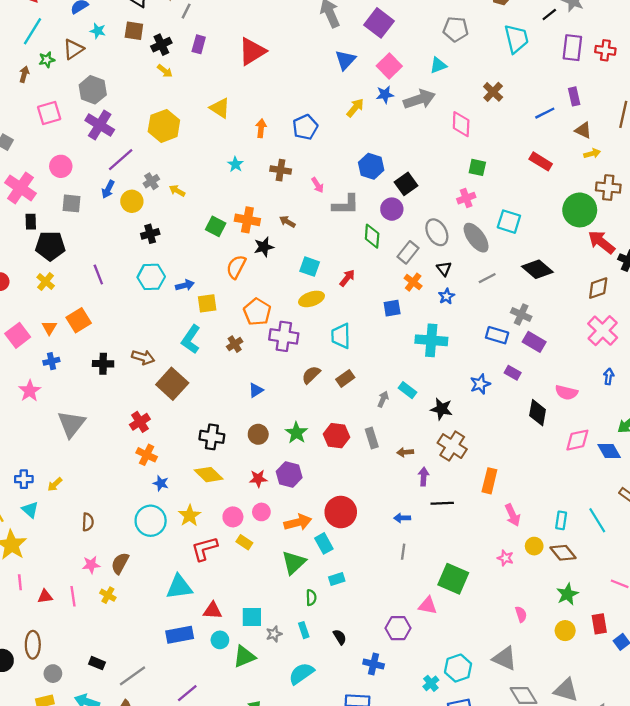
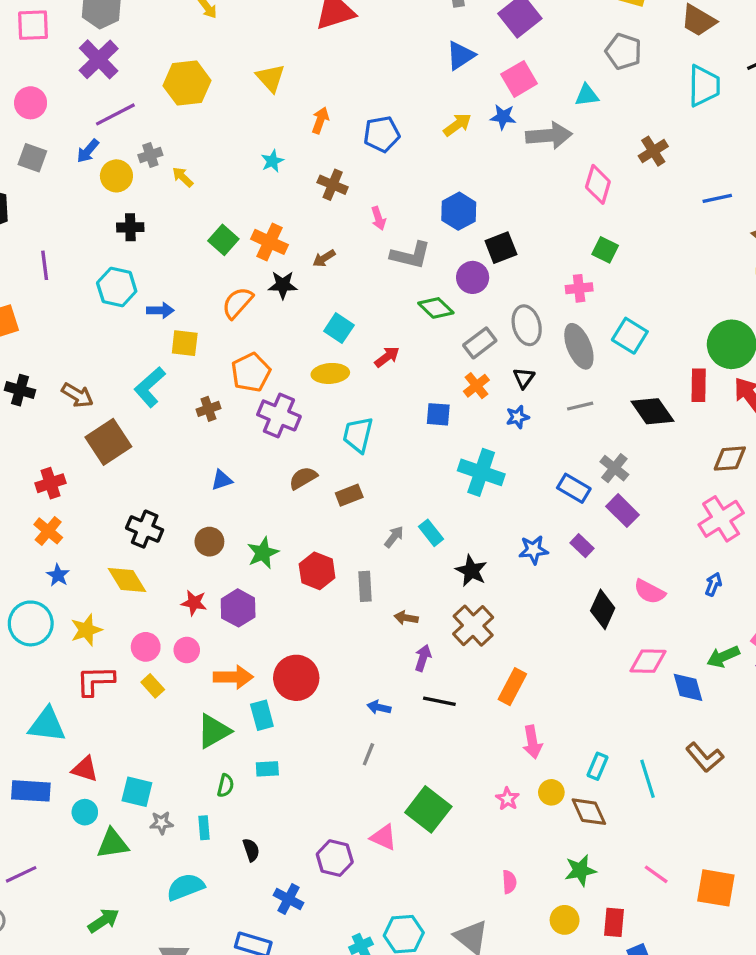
red rectangle: (541, 161) -> (699, 385), moved, turned 45
brown arrow: (287, 222) -> (324, 258), turned -77
green diamond: (372, 236) -> (436, 308), turned -65

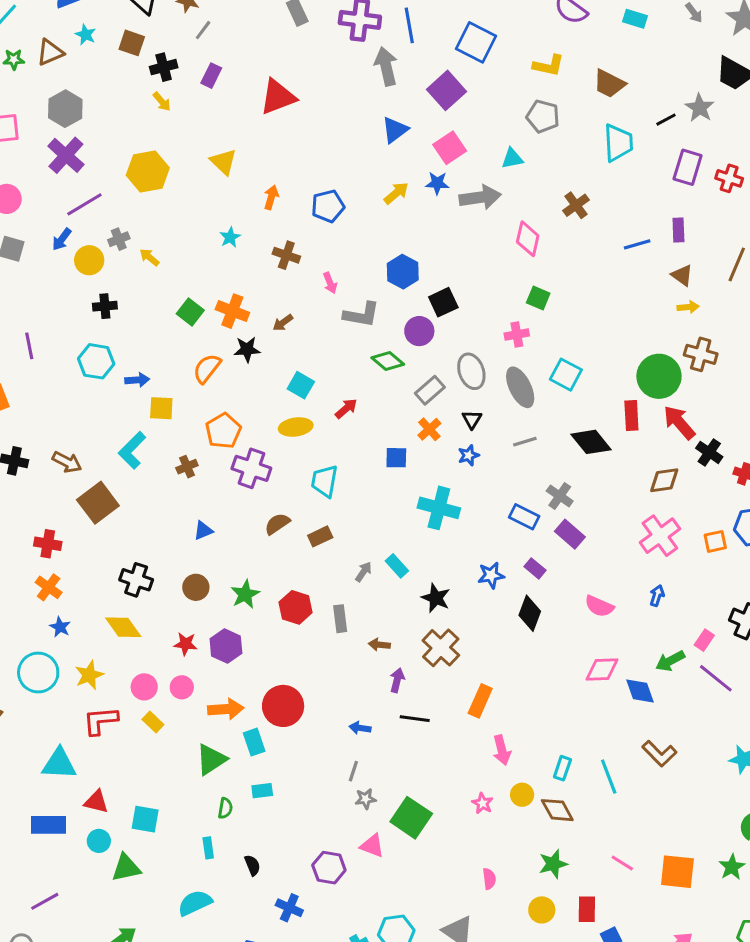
red cross: (51, 483) -> (48, 544), turned 32
black diamond: (603, 609) -> (530, 613), moved
gray star: (161, 823) -> (366, 799), moved

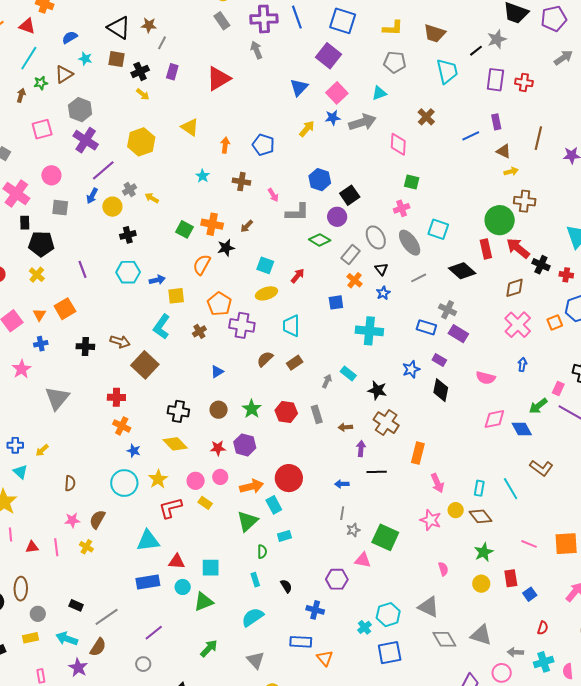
gray arrow: (386, 66) -> (256, 50), moved, size x0.7
gray star: (700, 108) -> (497, 39), turned 30
blue pentagon: (328, 206) -> (263, 145), turned -30
pink star: (483, 803) -> (431, 520), size x1.5

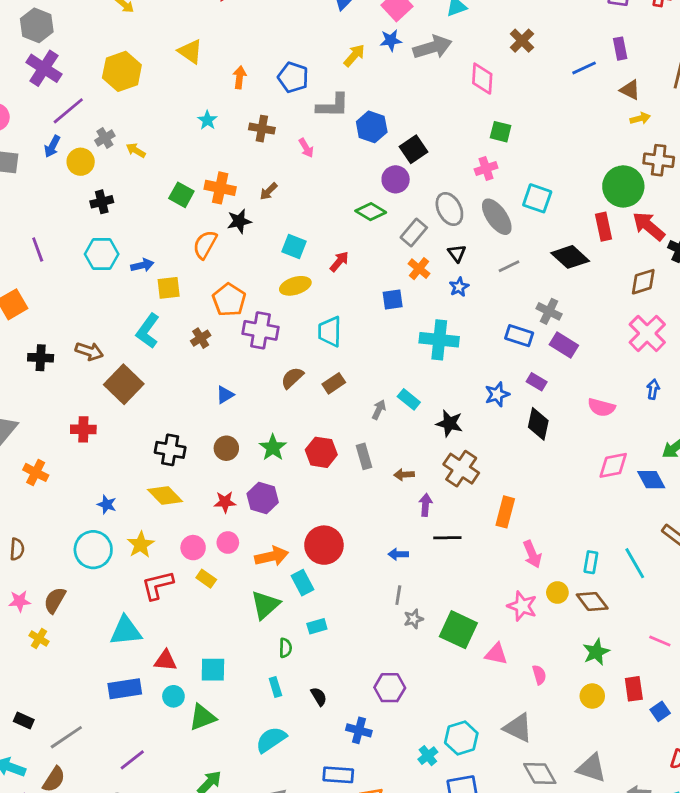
gray L-shape: (297, 212) -> (333, 106), moved
orange cross: (122, 426) -> (36, 472), moved
pink triangle: (363, 560) -> (496, 654), moved

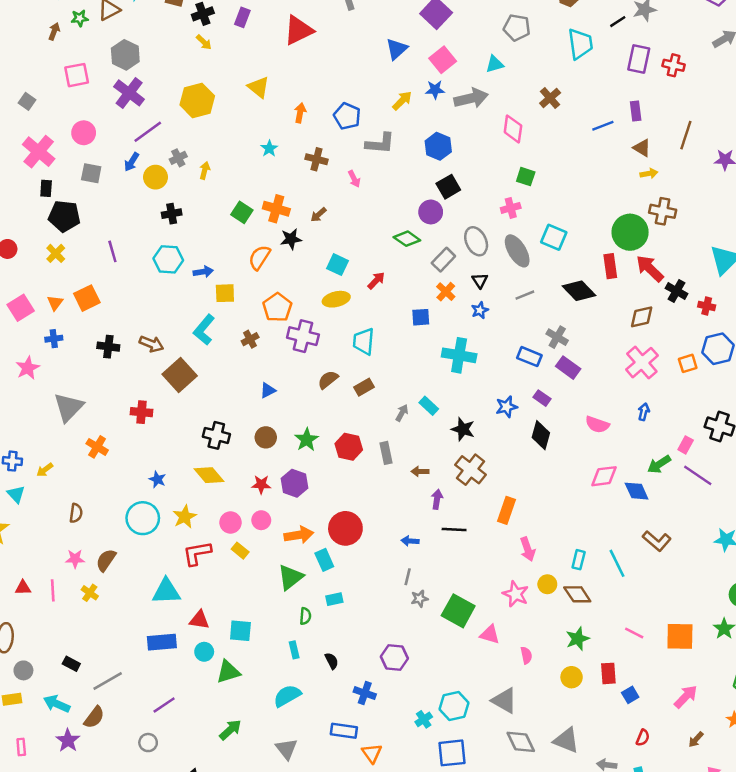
blue hexagon: (372, 127) -> (438, 146), moved
yellow arrow: (136, 150) -> (205, 171), turned 70

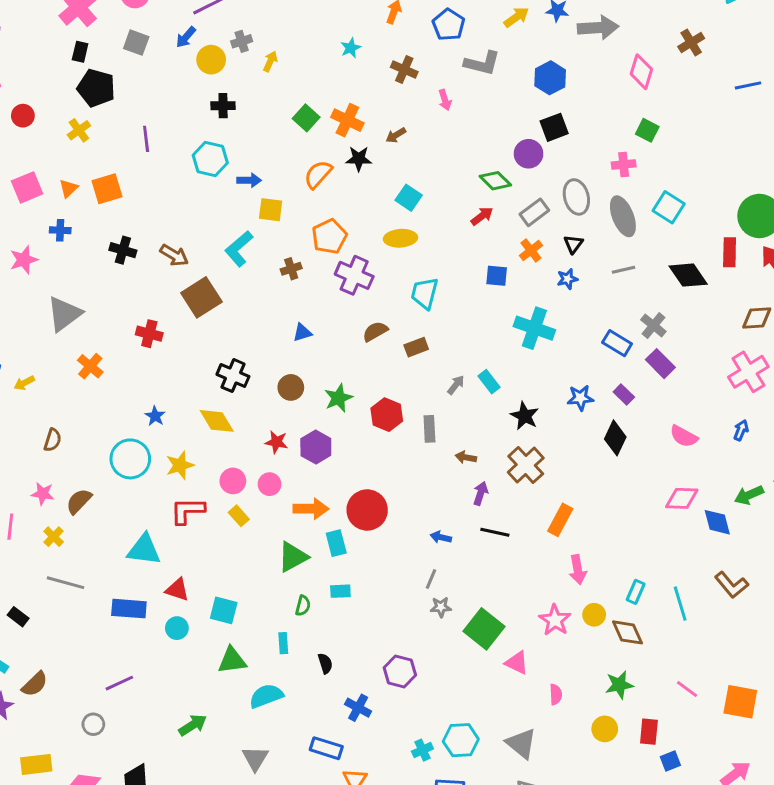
red arrow: (376, 281) -> (482, 216), moved
green triangle: (228, 672) -> (232, 660), moved
gray line: (108, 681) -> (65, 583), moved, turned 36

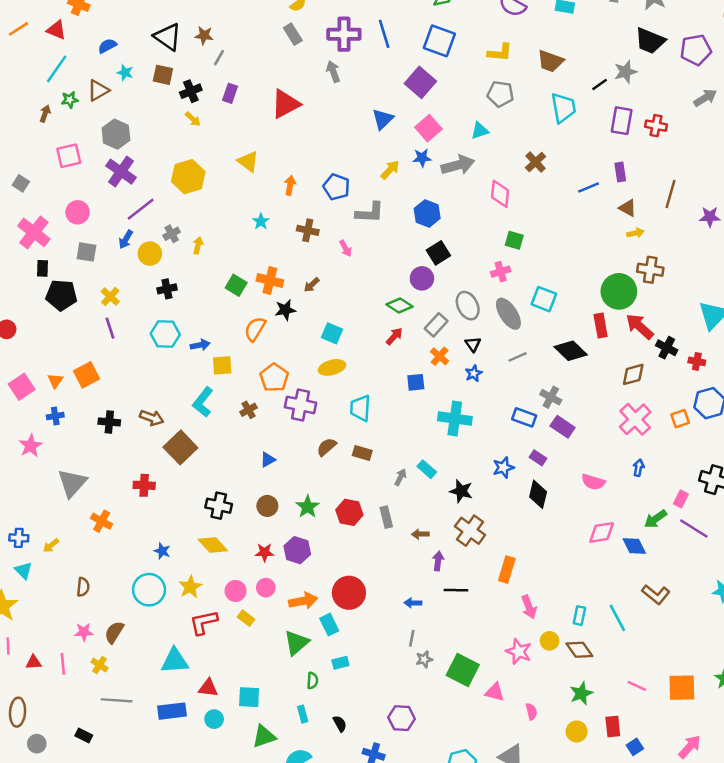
yellow cross: (79, 130) -> (110, 297), moved
brown rectangle: (416, 347) -> (362, 453), turned 48

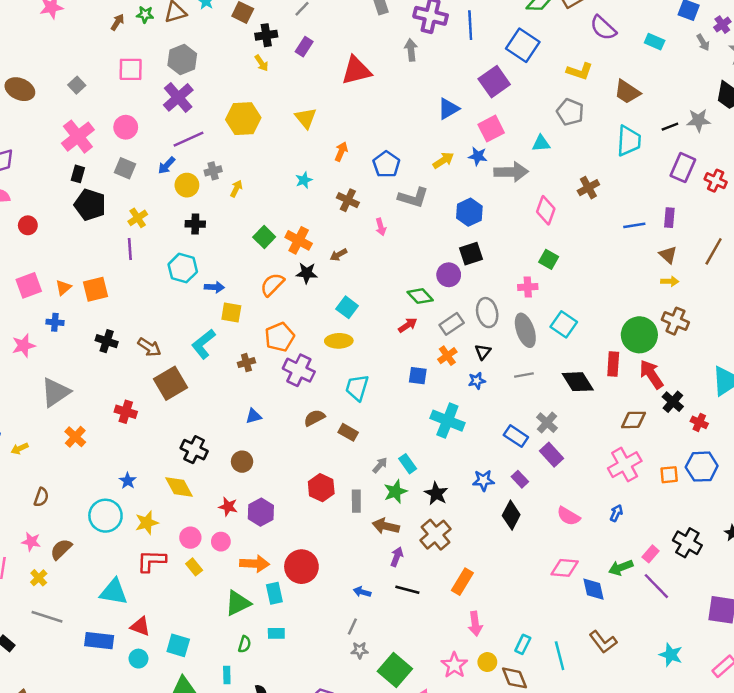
green star: (308, 507) -> (395, 492), moved
brown arrow: (420, 534) -> (386, 526), size x1.5

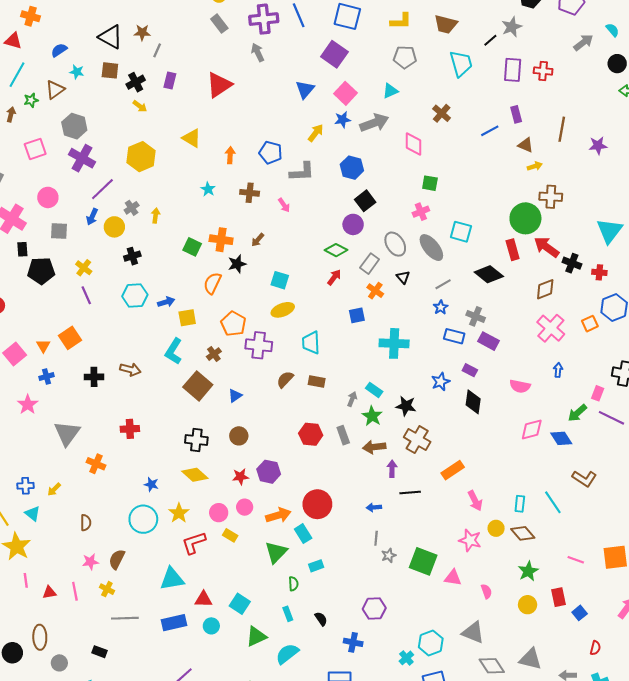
blue star: (477, 381) -> (441, 307), moved
brown square: (171, 383) -> (198, 386), moved
orange rectangle: (462, 582) -> (453, 470), turned 45
cyan square: (178, 645) -> (240, 604), turned 36

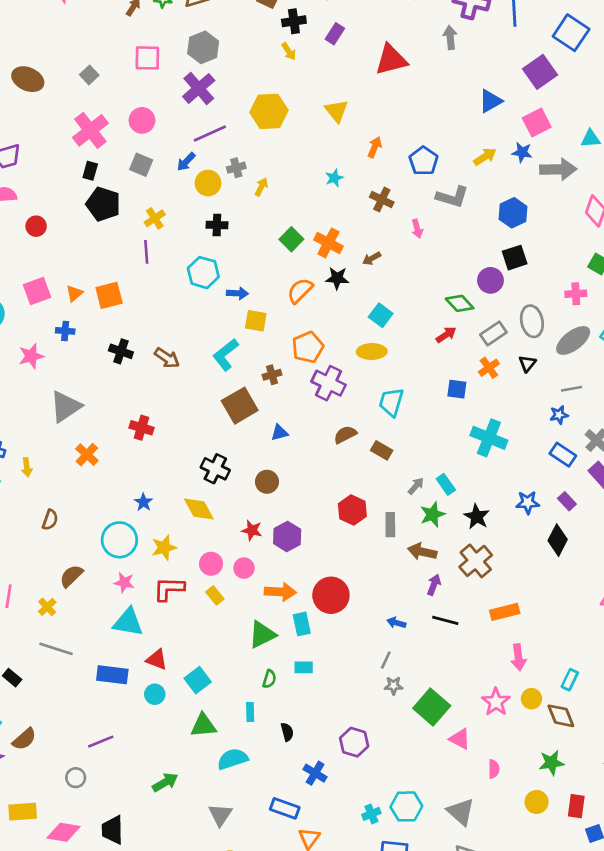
gray ellipse: (431, 248) -> (573, 340), turned 72
yellow arrow: (54, 489) -> (27, 467), turned -72
pink star: (90, 562) -> (124, 582), moved

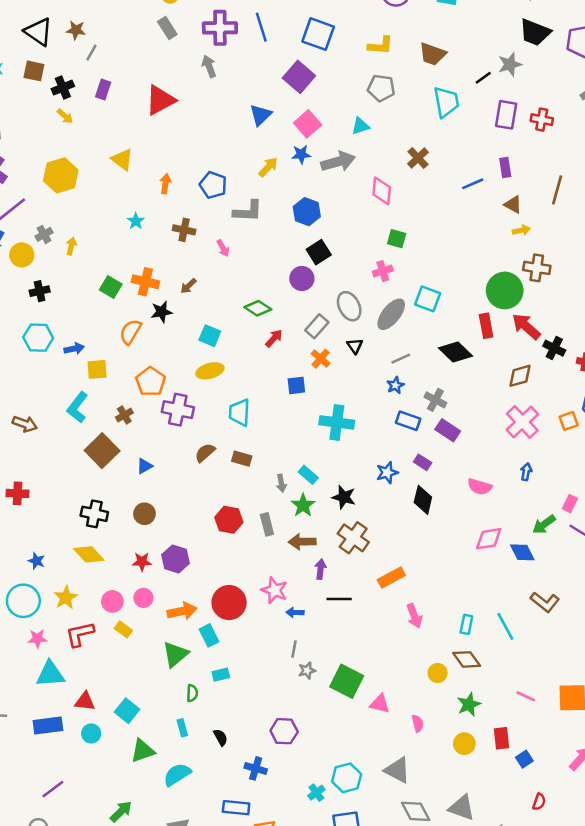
green diamond: (460, 303) -> (258, 308), moved
gray arrow: (416, 486) -> (281, 483), turned 144
yellow circle: (531, 699) -> (438, 673), moved
pink star: (496, 702) -> (274, 590), moved

